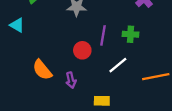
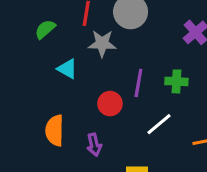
cyan triangle: (17, 25) -> (67, 69), moved
orange semicircle: (42, 70) -> (55, 130), turned 40

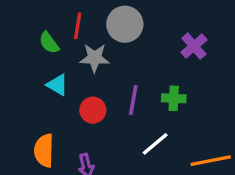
green semicircle: (45, 29) -> (49, 43), moved, turned -85
red circle: (110, 104) -> (93, 110), moved

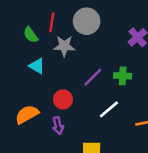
purple line: (133, 100) -> (93, 77), turned 35
red circle: (93, 110) -> (63, 99), moved
orange semicircle: (44, 151) -> (27, 114), turned 60

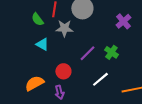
green cross: (123, 76) -> (111, 52), turned 32

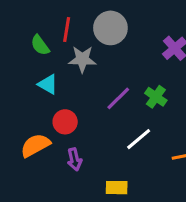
red circle: (63, 71) -> (65, 122), moved

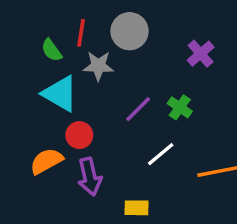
cyan triangle: (48, 84) -> (60, 94), size x1.6
purple arrow: (74, 159) -> (90, 177), size x1.5

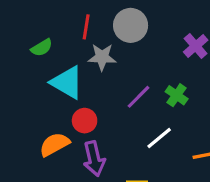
green semicircle: (52, 50) -> (42, 48), moved, turned -85

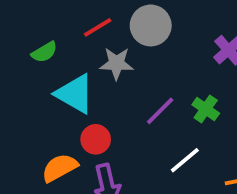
red line: (86, 27) -> (98, 27), turned 50

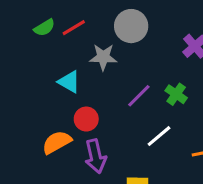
red line: (98, 27) -> (74, 28), moved
green semicircle: (44, 52) -> (44, 28), moved
cyan triangle: (75, 94) -> (69, 82), size x0.7

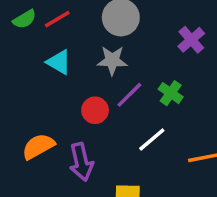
gray star: (103, 57) -> (112, 60), moved
cyan triangle: (69, 82) -> (59, 62), moved
red circle: (86, 119) -> (95, 110), moved

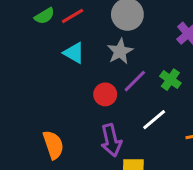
gray star: (112, 60) -> (120, 51), turned -30
orange semicircle: (38, 146) -> (53, 145), moved, turned 100
purple arrow: (81, 162) -> (111, 140), moved

